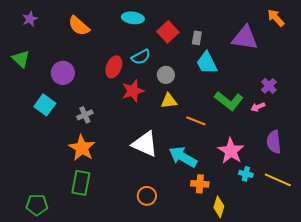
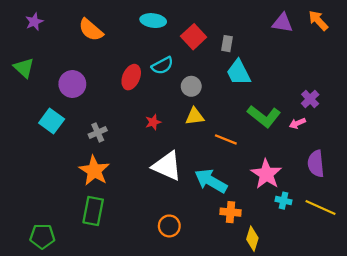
purple triangle: (245, 38) -> (282, 23), moved, size x0.7
red star: (133, 91) -> (153, 122), moved, size x0.6

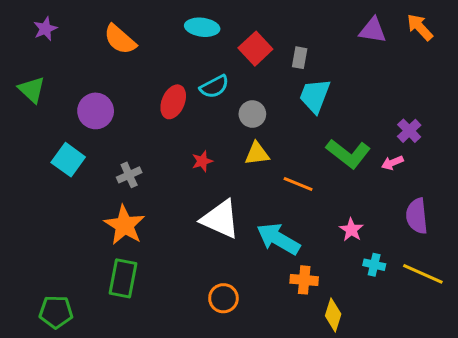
cyan trapezoid: (239, 72) -> (315, 96), turned 48
pink star: (266, 174) -> (351, 230), size x0.6

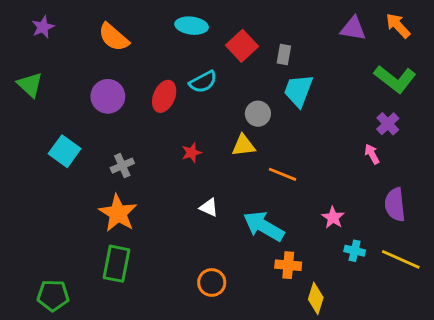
purple circle: (96, 111) -> (108, 96), moved
gray circle: (252, 114) -> (258, 114), moved
green L-shape: (348, 154) -> (395, 79), moved
pink arrow: (392, 163) -> (372, 154), turned 84
white triangle: (220, 219) -> (209, 207), size x0.5

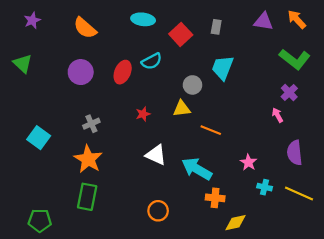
gray rectangle: (284, 54) -> (216, 27), moved
cyan square: (65, 151) -> (39, 138), moved
white triangle: (209, 207) -> (156, 155), size x1.5
yellow diamond: (316, 298) -> (236, 223), turned 60

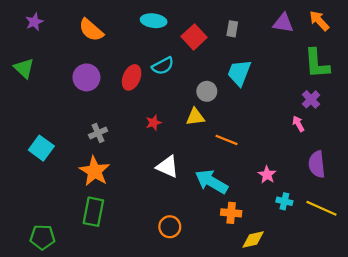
green L-shape: (295, 59) -> (317, 64), turned 48

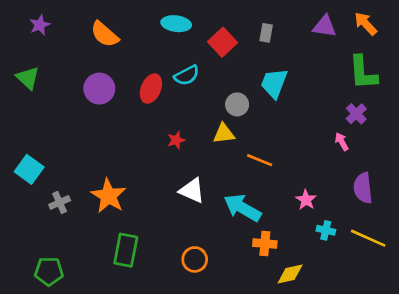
gray cross: (98, 133) -> (60, 202), moved
cyan square: (41, 148) -> (29, 169), moved
green rectangle: (93, 212) -> (126, 250), moved

